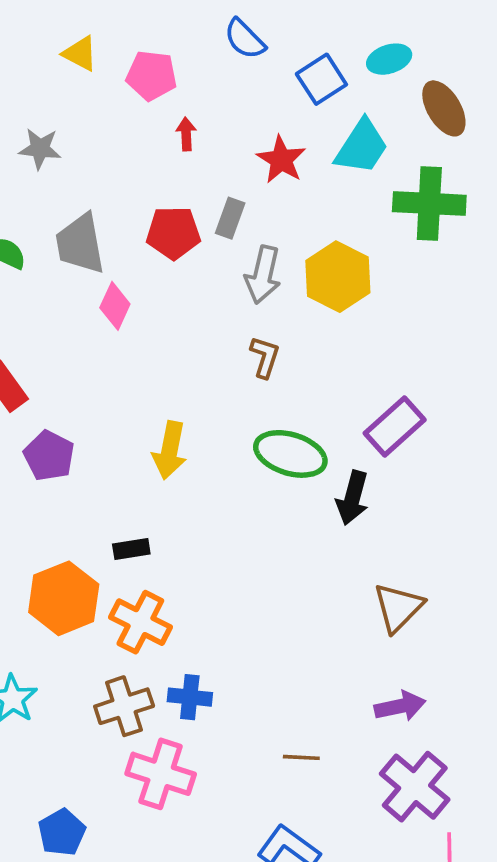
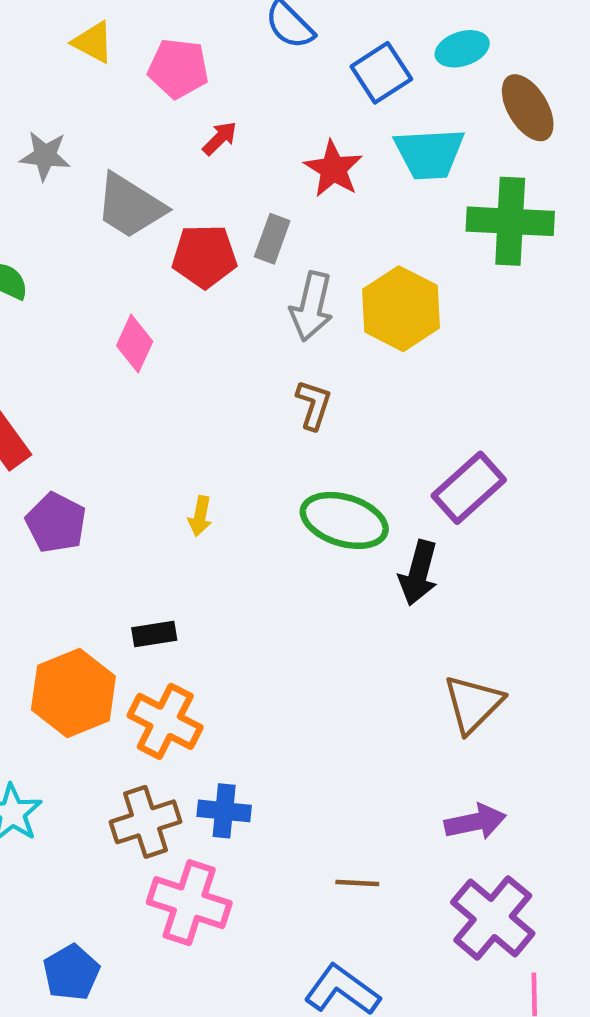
red arrow: (186, 134) -> (220, 138), turned 48
cyan trapezoid: (362, 147) -> (429, 154), turned 54
gray trapezoid: (80, 244) -> (130, 206), moved, turned -48
yellow arrow: (170, 450) -> (200, 516), size x0.6

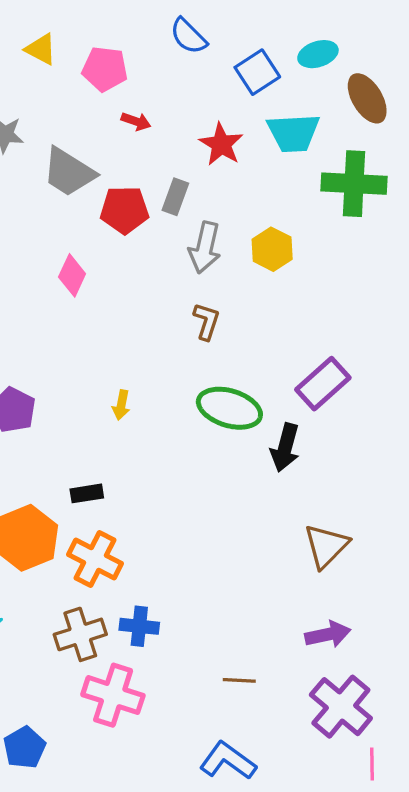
red arrow: (220, 138) -> (136, 121), turned 64
yellow hexagon: (401, 309) -> (272, 249), size x0.7

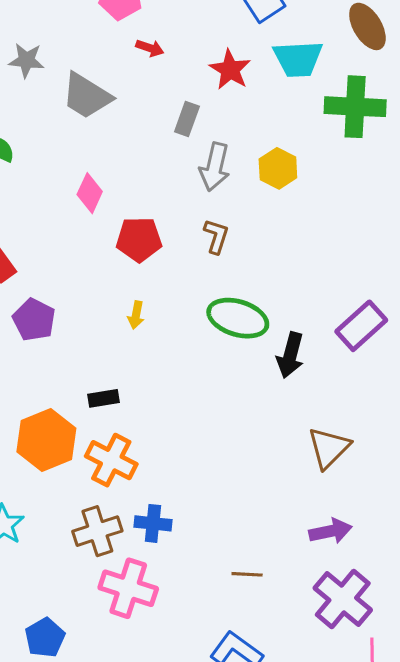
red pentagon: (125, 210) -> (139, 239), moved
purple rectangle: (323, 384) -> (361, 326), moved

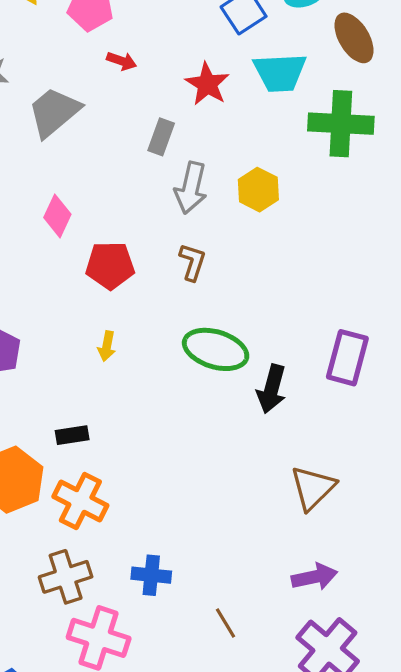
gray trapezoid: (87, 96) -> (54, 112), turned 108
purple rectangle: (361, 326) -> (347, 358), turned -33
blue cross: (153, 523) -> (151, 575), moved
brown line: (247, 574) -> (225, 623), turned 56

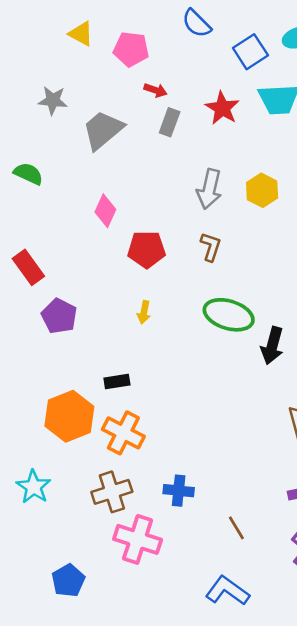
gray rectangle: (161, 137) -> (170, 122), moved

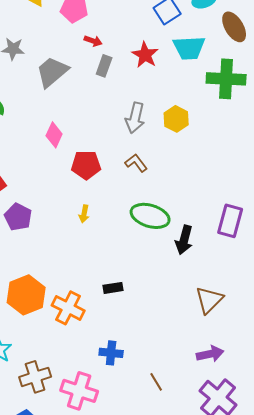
brown L-shape: (211, 247) -> (136, 163), turned -55
black rectangle: (117, 382) -> (113, 288), moved
brown cross: (112, 492) -> (35, 377), moved

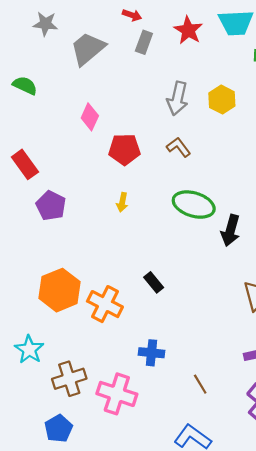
black rectangle: (113, 288) -> (154, 282), turned 60

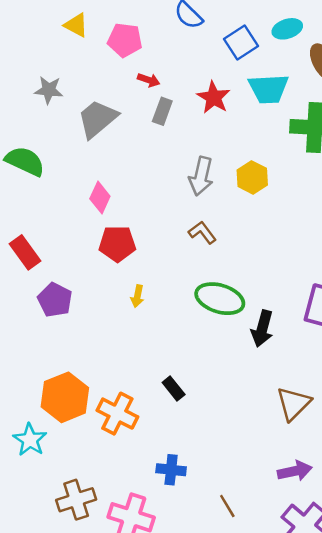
green semicircle: (25, 85) -> (25, 161), size x1.4
red pentagon: (124, 149) -> (117, 244), moved
cyan star: (29, 350) -> (30, 440), moved

